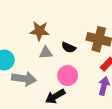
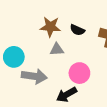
black semicircle: (69, 48) -> (77, 30), moved

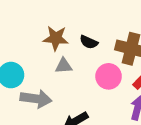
pink circle: (79, 73) -> (109, 76), moved

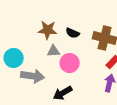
pink circle: (109, 76) -> (70, 63), moved

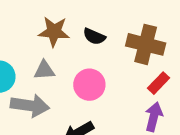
gray triangle: (54, 51) -> (44, 70), moved

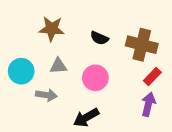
brown star: (54, 32) -> (52, 29), moved
gray arrow: (30, 106) -> (46, 95), size x0.7

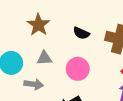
brown star: (52, 29) -> (38, 25), turned 30

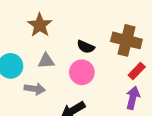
black semicircle: (81, 33) -> (86, 47), moved

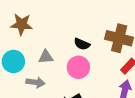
brown star: (40, 25) -> (21, 24), moved, turned -30

